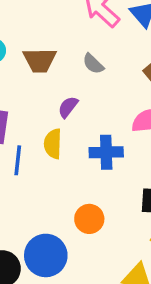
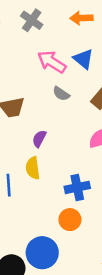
gray semicircle: (93, 64) -> (61, 94), moved
blue cross: (106, 152) -> (77, 187), moved

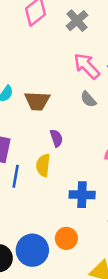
purple semicircle: (39, 139) -> (56, 138), turned 120
orange circle: (70, 220) -> (66, 238), moved

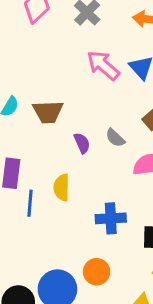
gray semicircle: (88, 99) -> (115, 138), moved
purple semicircle: (56, 138) -> (82, 143), moved

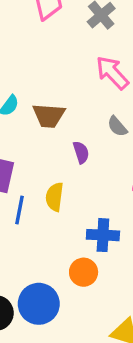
gray semicircle: (115, 138) -> (117, 126), moved
orange circle: (97, 272) -> (84, 272), moved

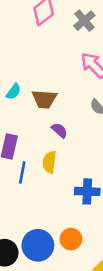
purple semicircle: (81, 152) -> (59, 130), moved, turned -30
orange circle: (84, 272) -> (71, 239), moved

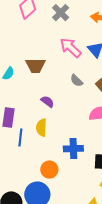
brown trapezoid: (44, 99) -> (36, 66), moved
orange circle: (71, 239) -> (49, 170), moved

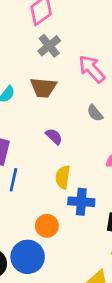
gray cross: (61, 13) -> (49, 46), moved
yellow semicircle: (41, 128) -> (63, 177), moved

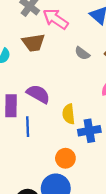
pink arrow: (92, 69) -> (56, 19), moved
purple semicircle: (54, 136) -> (38, 94), moved, size x1.5

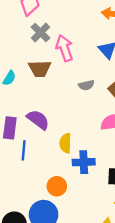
pink arrow: (56, 19) -> (64, 48), turned 30
gray semicircle: (82, 53) -> (86, 85), turned -56

